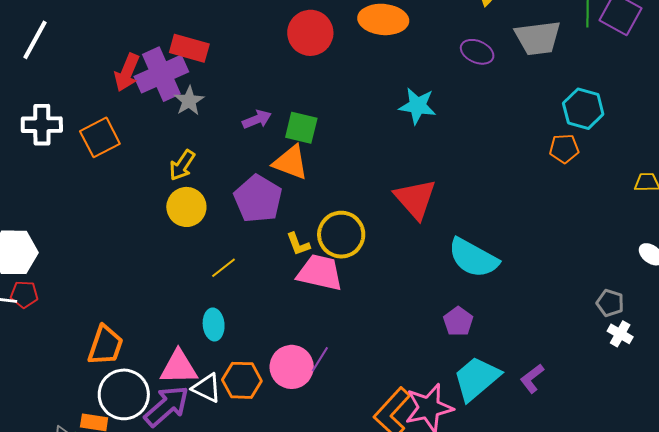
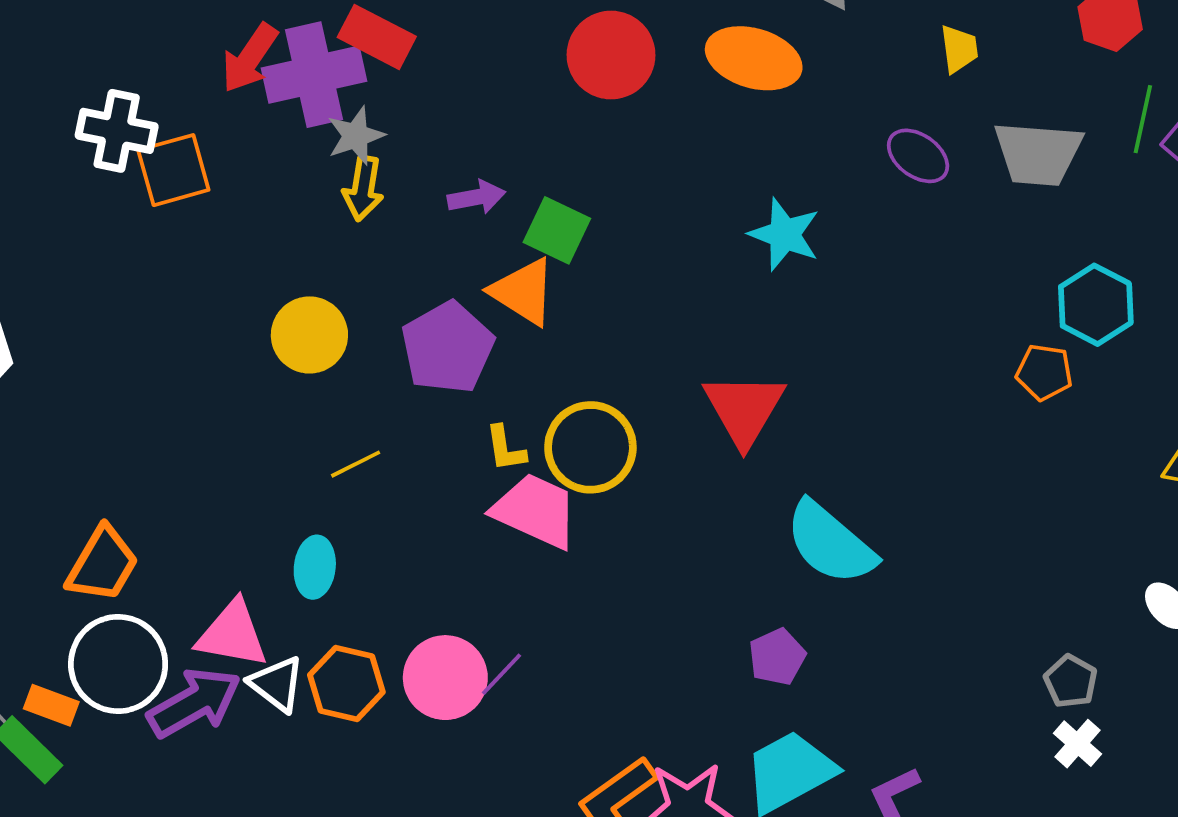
white cross: (42, 125) -> (117, 131), moved
yellow arrow: (182, 165) -> (363, 188), moved, turned -36

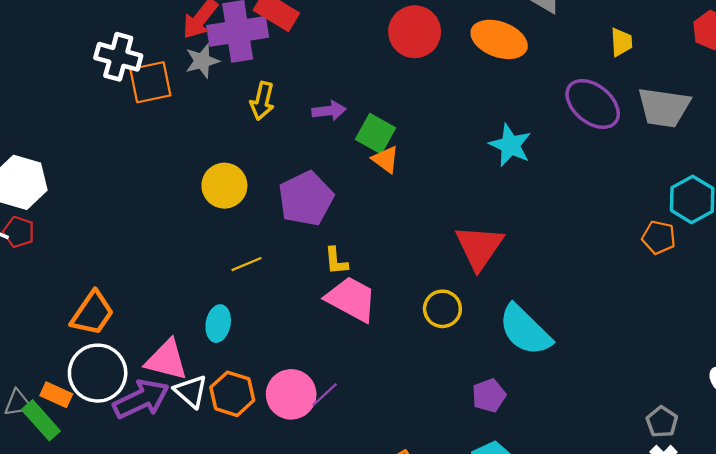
gray star: (356, 136) -> (202, 61), moved
purple ellipse: (918, 156) -> (593, 104), size x1.5
orange triangle: (523, 292) -> (386, 159), moved, size x0.7
yellow circle: (590, 447) -> (442, 309), moved, size x0.7

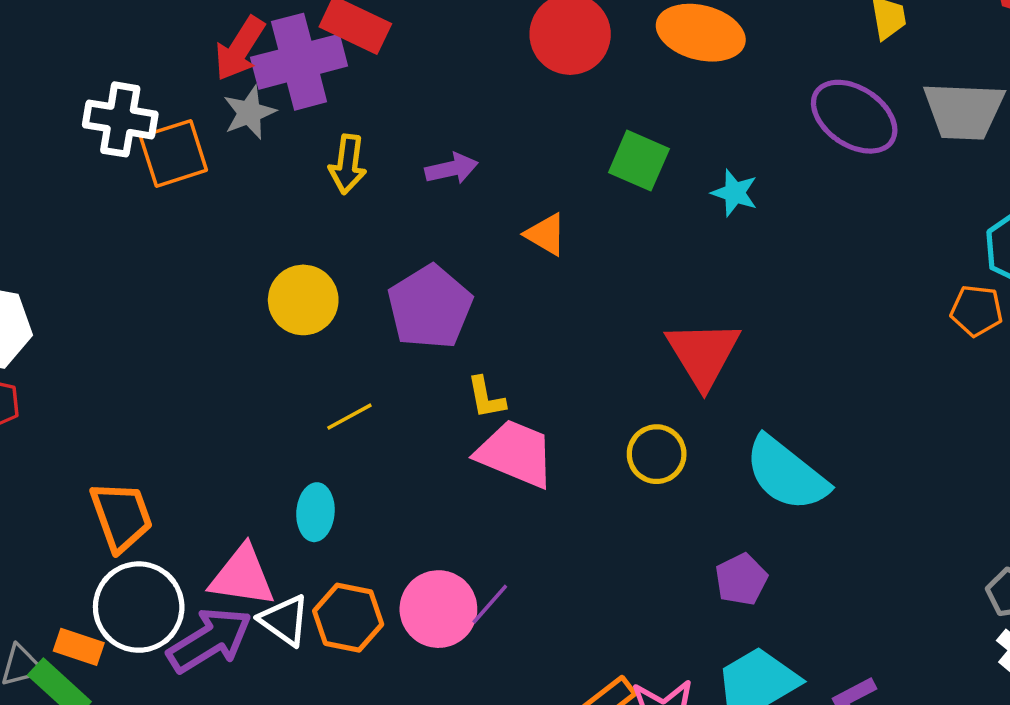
green square: (375, 134) -> (639, 161), moved
cyan star: (510, 145) -> (735, 193), size x0.7
orange trapezoid: (92, 313) -> (121, 516), turned -48

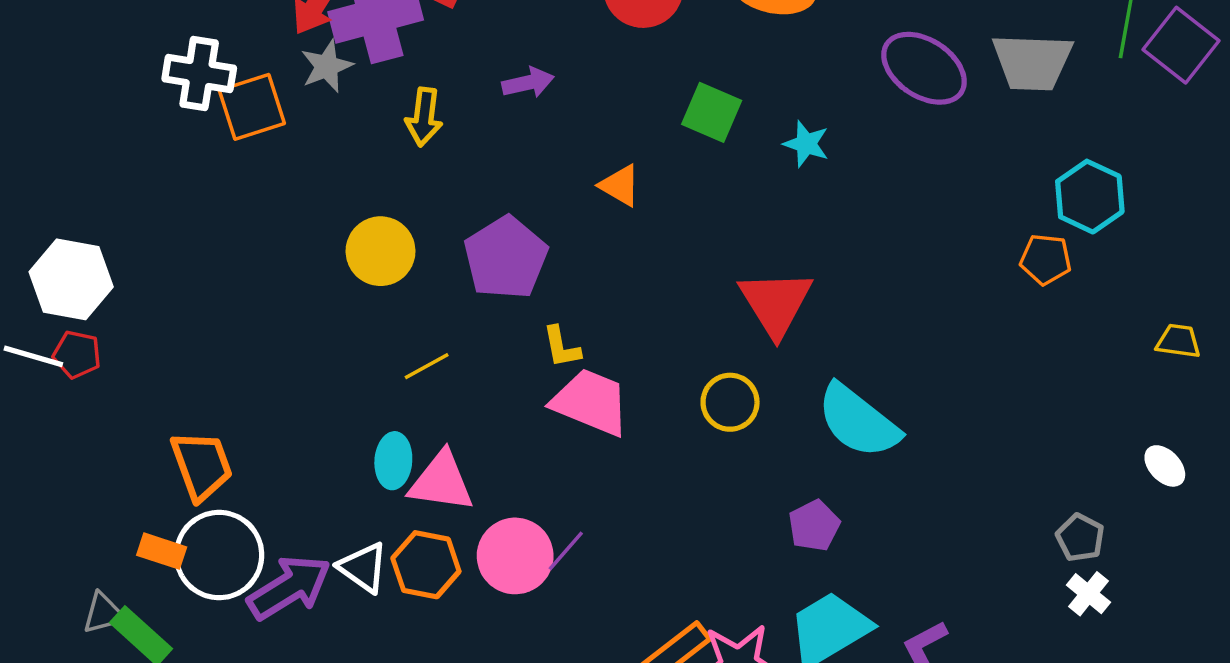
purple arrow: (452, 169) -> (528, 83), moved
pink triangle: (242, 576) -> (441, 482), moved
orange rectangle: (79, 647) -> (162, 551), moved

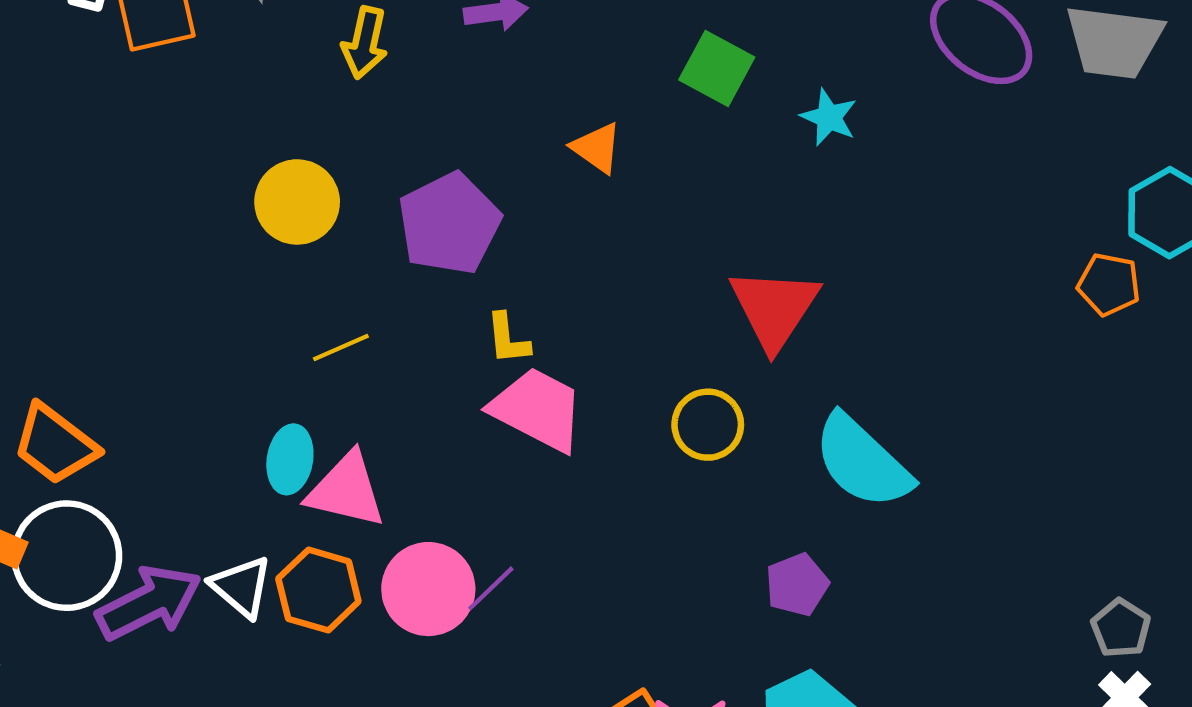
orange trapezoid: (202, 466) -> (55, 444), turned 142

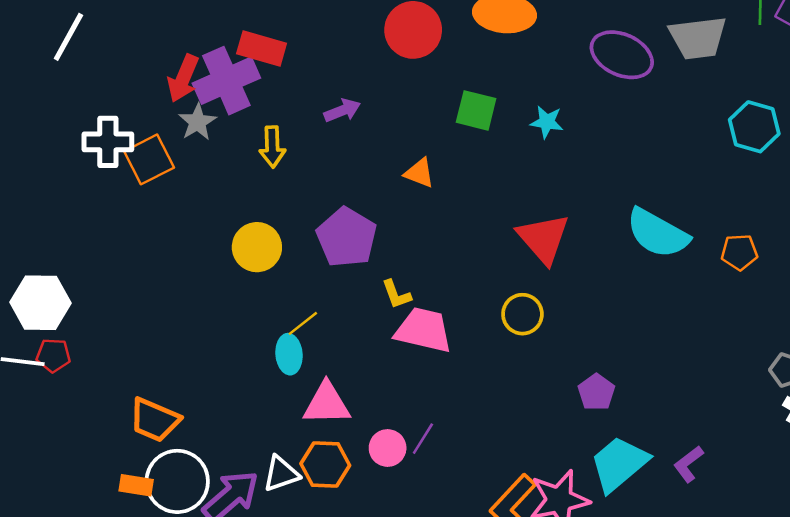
orange pentagon: (1109, 284) -> (739, 252), moved
cyan ellipse: (290, 459) -> (289, 354), moved
cyan semicircle: (862, 462) -> (658, 233), moved
white triangle: (241, 587) -> (281, 474), turned -45
pink circle: (428, 589) -> (388, 448), size x0.7

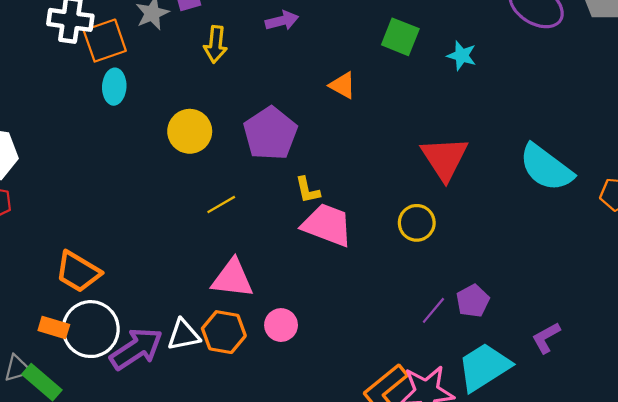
cyan ellipse: (289, 354) -> (114, 87), moved
purple line: (423, 439) -> (433, 310), moved
purple L-shape: (688, 464) -> (546, 338), moved

